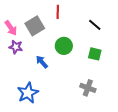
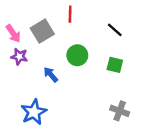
gray cross: (88, 88) -> (120, 111), moved

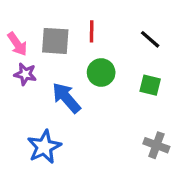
red line: (70, 14) -> (92, 31), moved
gray square: (42, 31) -> (55, 41), turned 35
blue arrow: (51, 75) -> (66, 98), size x1.5

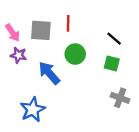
black line: (150, 39) -> (114, 39), moved
gray cross: (156, 145) -> (120, 98), moved

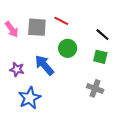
red line: (68, 23) -> (61, 21), turned -64
purple star: (18, 55) -> (17, 69), moved
gray cross: (120, 98) -> (95, 88), moved

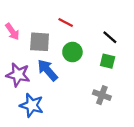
gray square: (37, 27) -> (40, 42), moved
purple star: (17, 69) -> (18, 75), size x1.5
blue star: (30, 98) -> (32, 105), turned -30

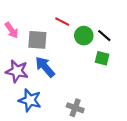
green circle: (72, 52) -> (84, 36), moved
gray cross: (102, 95) -> (75, 108), moved

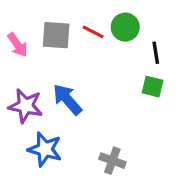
green circle: (84, 36) -> (125, 27), moved
black line: (104, 36) -> (156, 53), turned 40
gray square: (37, 40) -> (56, 35), moved

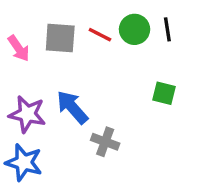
black line: (156, 53) -> (167, 29), moved
blue star: (45, 149) -> (24, 162), moved
gray cross: (112, 161) -> (105, 142), moved

